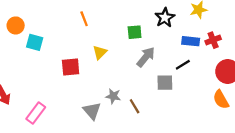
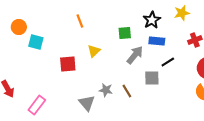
blue rectangle: (191, 41) -> (157, 41), moved
brown line: (135, 106) -> (127, 91), moved

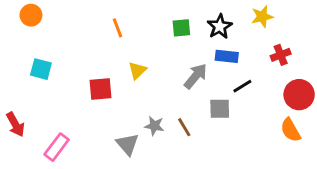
orange circle: (19, 27) -> (31, 15), moved
green square: (125, 33) -> (181, 28), moved
cyan square: (36, 42) -> (41, 69), moved

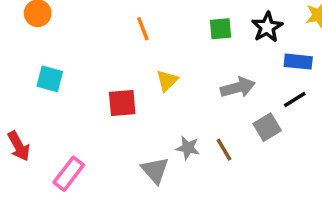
blue rectangle: (227, 56) -> (298, 62), moved
gray arrow: (196, 76) -> (238, 87), turned 36
gray square: (220, 109) -> (267, 127), turned -30

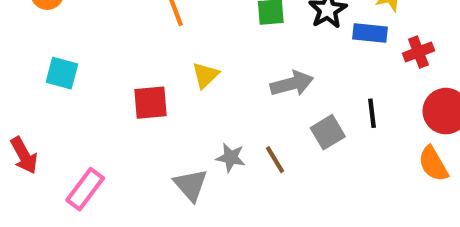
blue rectangle: (298, 62) -> (370, 33), moved
black line: (295, 100) -> (372, 113), moved, turned -65

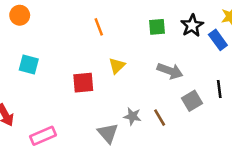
blue rectangle: (370, 33) -> (218, 40), turned 48
gray arrow: (292, 84) -> (170, 71), turned 35
pink rectangle: (85, 189) -> (43, 136), turned 30

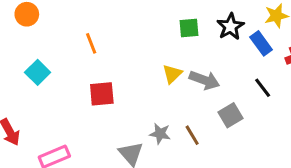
orange line: (99, 27) -> (91, 43), moved
cyan square: (29, 64) -> (38, 72), turned 30
yellow triangle: (117, 66) -> (172, 74), moved
black line: (219, 89) -> (263, 88), moved, turned -30

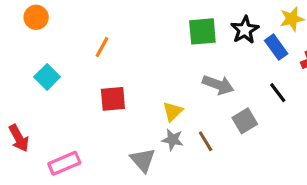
green square: (189, 28) -> (202, 31), size x1.4
orange line: (91, 43) -> (102, 47), turned 50
yellow triangle: (172, 74) -> (173, 111), moved

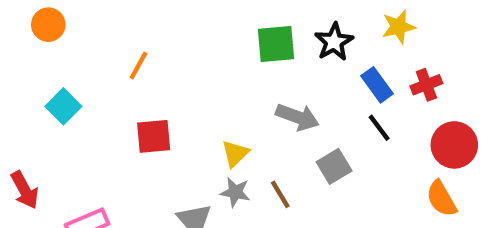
blue rectangle: (276, 47) -> (377, 85), moved

